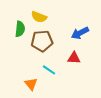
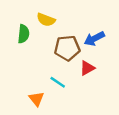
brown pentagon: (42, 41) -> (67, 48), moved
red triangle: (74, 58) -> (87, 68), turned -32

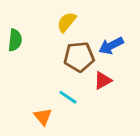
yellow semicircle: (46, 20) -> (67, 22), moved, turned 108
green semicircle: (24, 34) -> (15, 40), moved

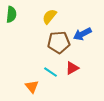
green semicircle: (15, 40) -> (11, 14), moved
red triangle: (103, 80) -> (72, 68), moved

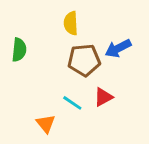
green semicircle: (11, 14) -> (19, 50), moved
yellow semicircle: (49, 16) -> (71, 23), turned -42

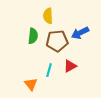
green semicircle: (19, 50) -> (33, 36), moved
cyan line: (72, 103) -> (49, 70), turned 72

